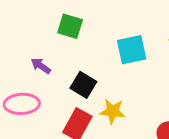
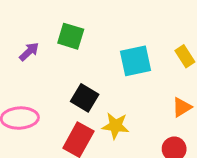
purple arrow: (41, 66) -> (29, 52), moved, turned 102

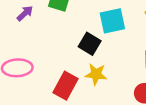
black square: (85, 98) -> (90, 44), moved

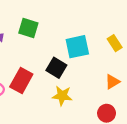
red rectangle: (65, 86) -> (21, 81), moved

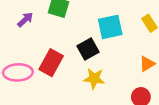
black square: (56, 68) -> (88, 49), turned 30

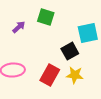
red rectangle: (51, 63) -> (50, 75), moved

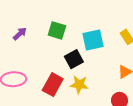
green square: (46, 17) -> (57, 30), moved

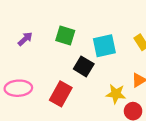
black square: (74, 59) -> (84, 66), turned -30
yellow star: (79, 85) -> (116, 94), moved

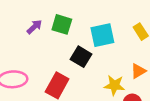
purple arrow: (25, 39) -> (34, 27), moved

